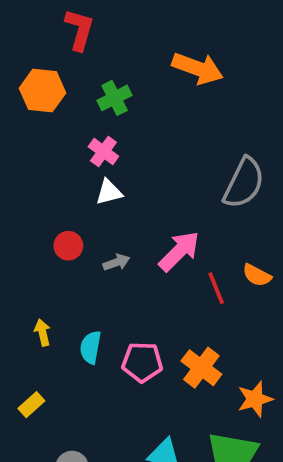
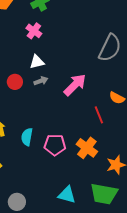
white triangle: (109, 192) -> (37, 62), moved
gray arrow: (116, 262) -> (41, 81), moved
red line: (216, 288) -> (99, 115), moved

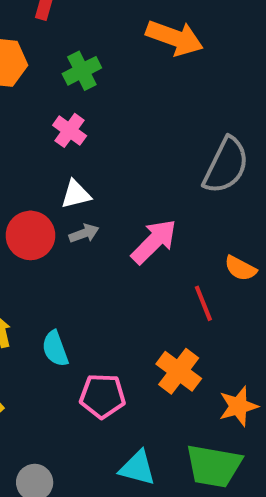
red circle: (15, 82) -> (30, 235), size x1.5
cyan semicircle: (27, 137) -> (55, 349), turned -30
pink pentagon: (55, 145) -> (102, 396), moved

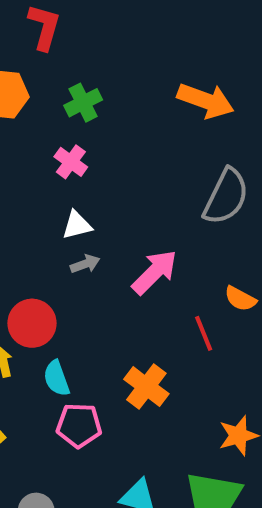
orange arrow: (175, 38) -> (206, 101), moved
red circle: (30, 235) -> (32, 323), moved
orange cross: (179, 371) -> (146, 387), moved
pink pentagon: (102, 396) -> (79, 425), moved

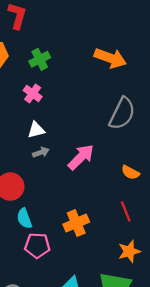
red line: (204, 333) -> (126, 211), moved
orange cross: (146, 387) -> (76, 223), turned 30

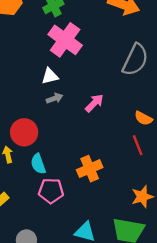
pink cross: (33, 93) -> (65, 40), moved, size x1.8
pink arrow: (81, 157) -> (94, 103), size x0.7
red line: (126, 211) -> (138, 145), moved

